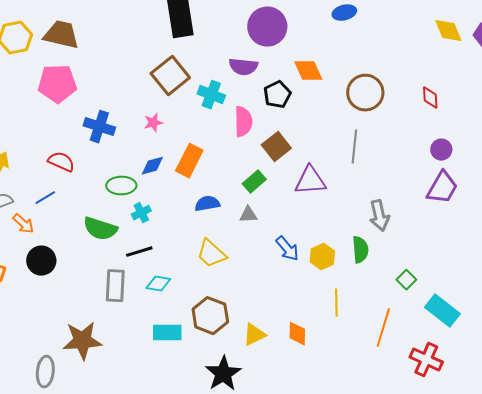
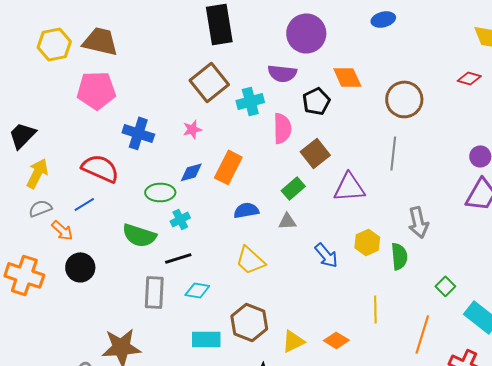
cyan cross: (211, 95) -> (250, 101), turned -36
red diamond: (430, 98) -> (469, 78), moved, turned -70
red semicircle: (61, 162) -> (100, 168), size x1.4
yellow hexagon: (322, 257) -> (367, 242), moved
orange diamond: (297, 334) -> (336, 340), turned -60

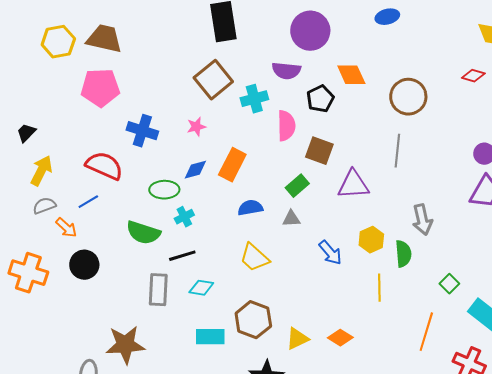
black trapezoid: (22, 135) -> (26, 133), size x0.7
brown square: (315, 153) -> (319, 151), turned -32
yellow line: (375, 309) -> (379, 288), moved

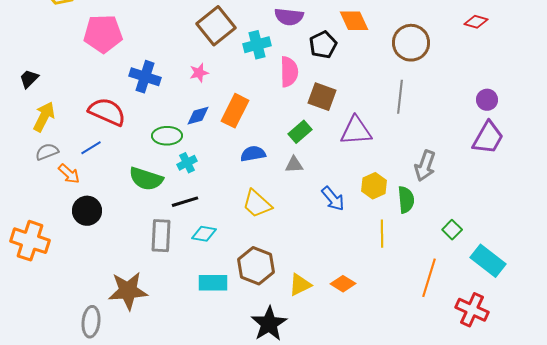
gray arrow: (422, 220) -> (425, 166), turned 32
orange cross: (28, 273) -> (30, 241), moved

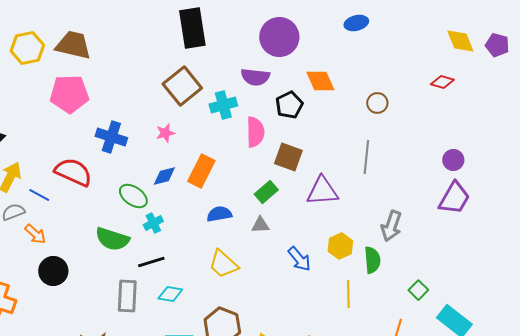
brown circle: (411, 43) -> (377, 103), size x0.6
green ellipse: (167, 136) -> (133, 196), turned 36
blue line: (91, 148) -> (39, 195), moved, turned 60

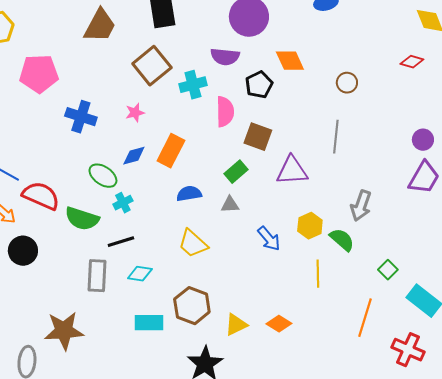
brown trapezoid: (73, 45) -> (100, 26), moved, turned 105
red semicircle: (73, 172) -> (41, 196), moved
green semicircle: (372, 260) -> (342, 240), turned -44

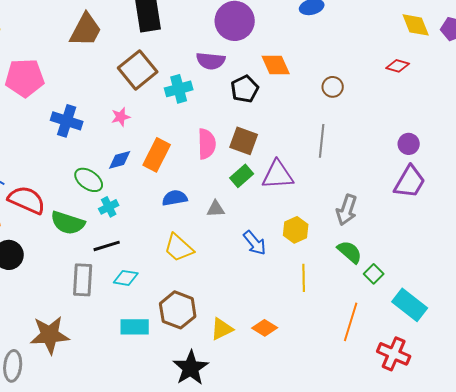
pink semicircle: (225, 112) -> (207, 144), moved
green rectangle: (236, 172) -> (242, 176), moved
green semicircle: (342, 240) -> (350, 252), moved

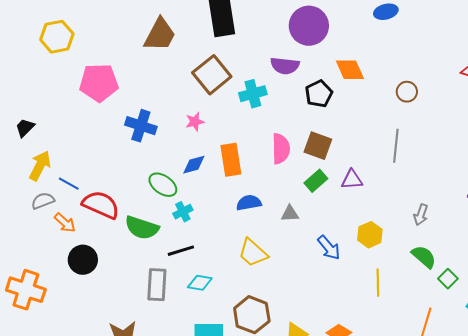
orange rectangle: (157, 155) -> (231, 160), turned -36
purple triangle: (278, 175) -> (352, 180), size x0.7
gray arrow: (347, 210) -> (421, 215), size x0.7

